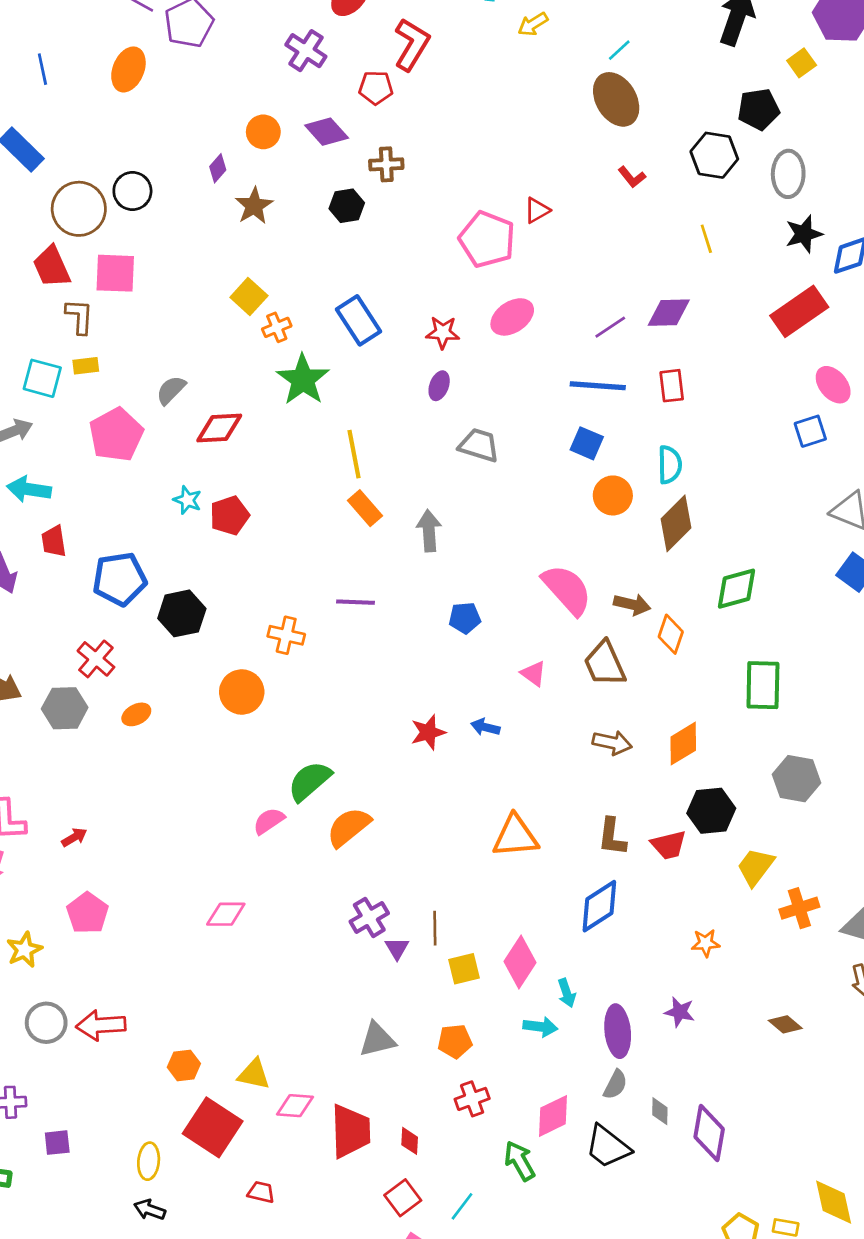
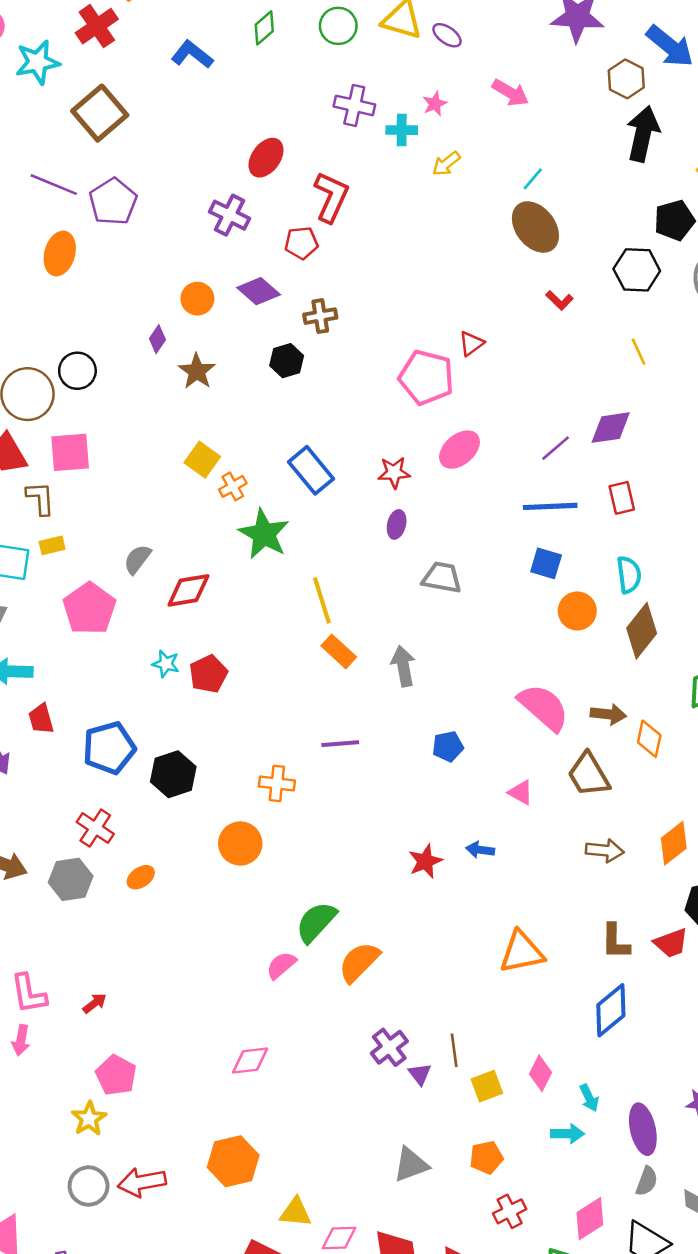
yellow star: (24, 950) -> (89, 1119), moved
pink diamond: (520, 962) -> (541, 1073), size x0.7
orange hexagon: (184, 1065) -> (233, 1161), moved, size x1.6

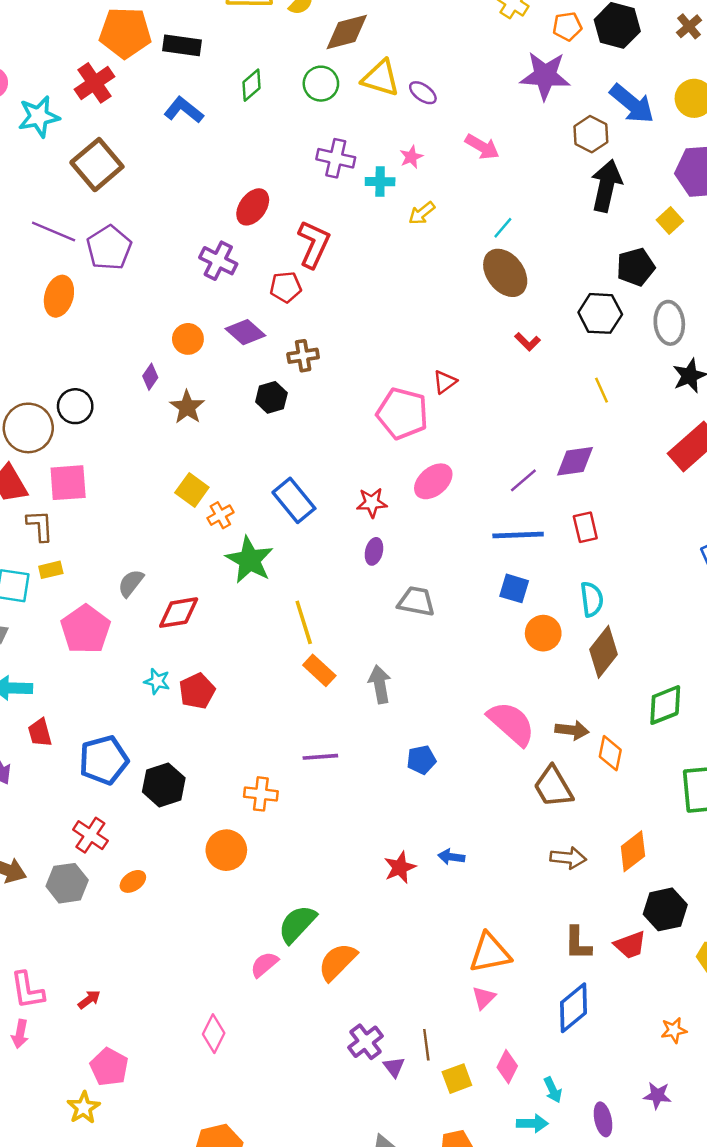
pink triangle: (521, 792) -> (484, 998), moved, turned 45
pink diamond: (250, 1060) -> (214, 1034), moved, turned -57
purple ellipse: (643, 1129) -> (603, 1119), size x0.7

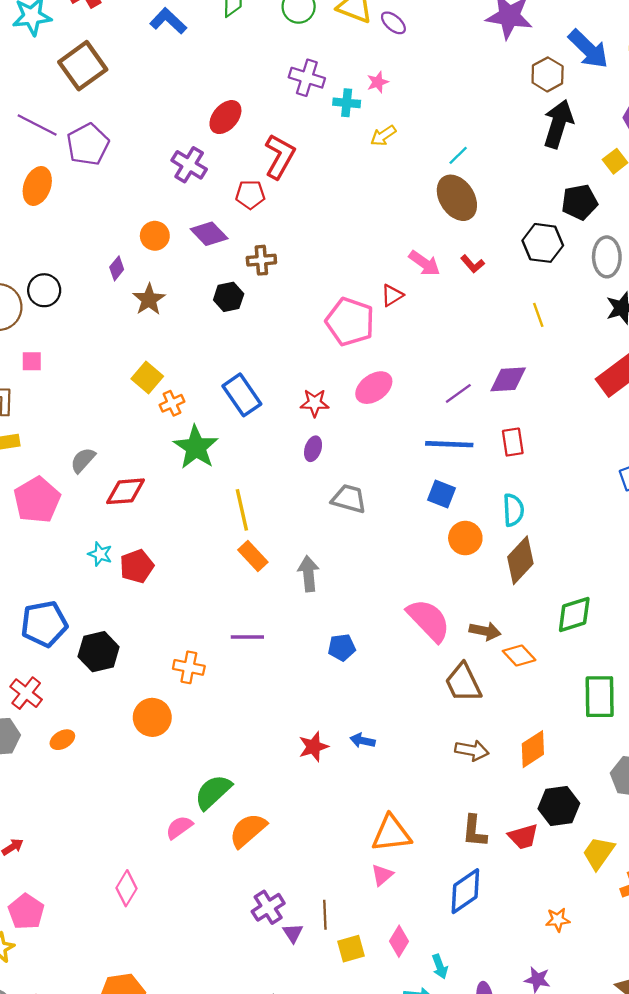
pink arrow: (482, 147) -> (424, 263), moved
pink square: (68, 483) -> (32, 361), size x0.6
orange diamond: (610, 753) -> (519, 656), turned -60

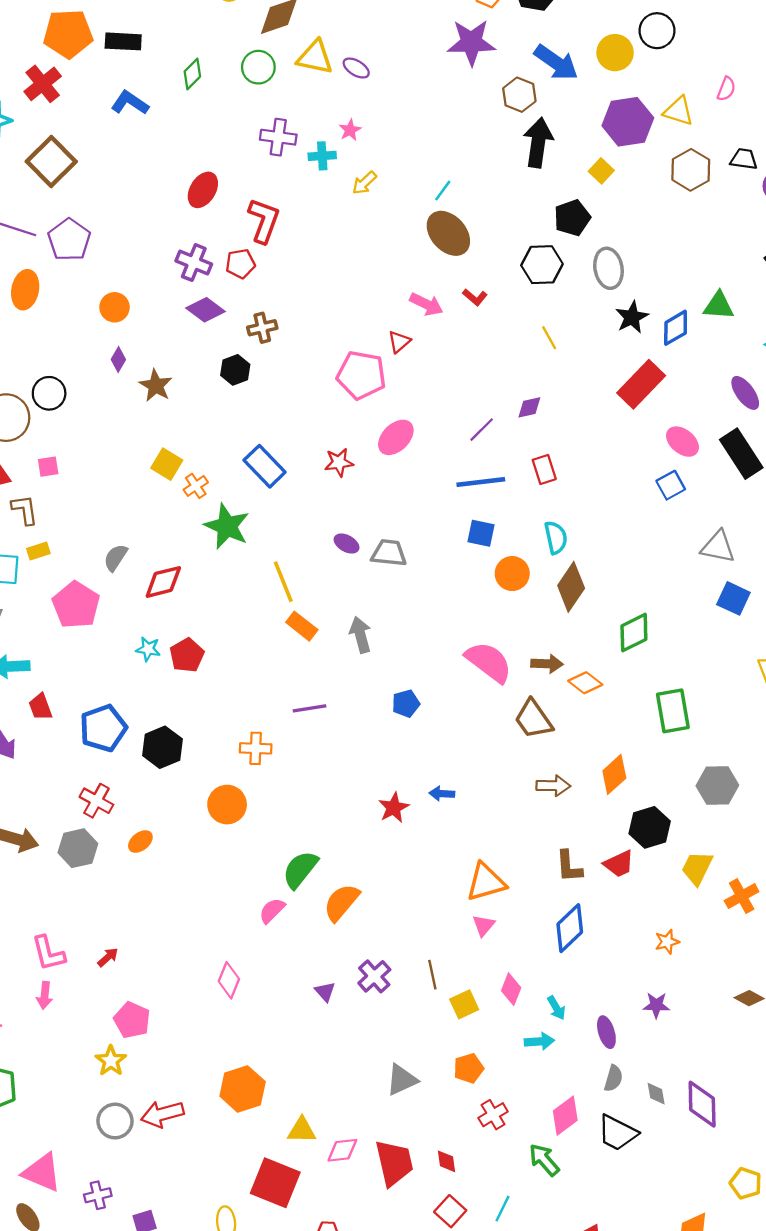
purple cross: (189, 165) -> (194, 263), moved
orange circle: (155, 236) -> (115, 307), moved
purple diamond: (508, 379) -> (529, 407), size x0.7
purple ellipse: (313, 449) -> (347, 544), moved, turned -70
purple triangle: (293, 933) -> (325, 992), moved

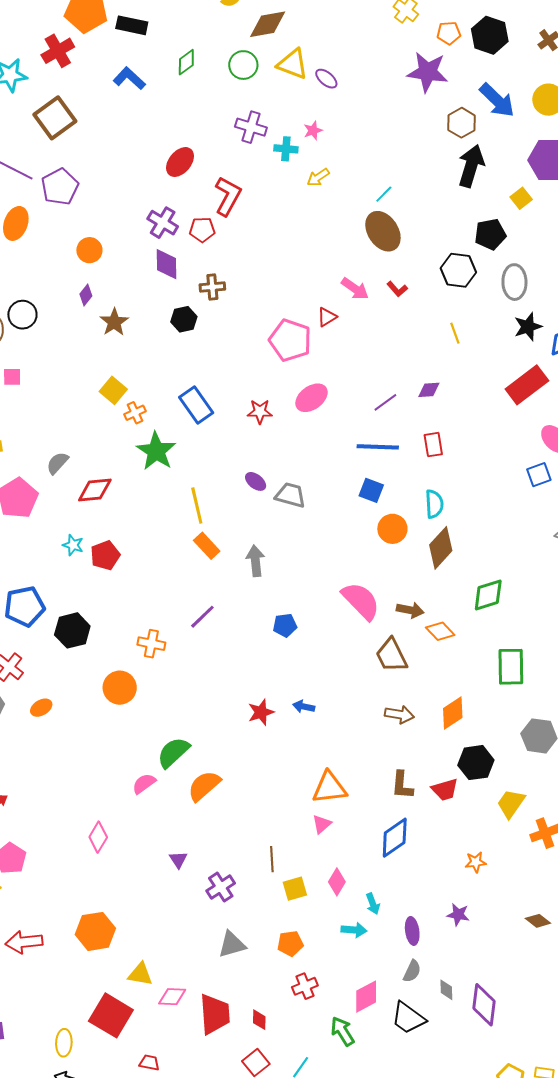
purple diamond: (205, 310) -> (166, 264), turned 44
purple line: (309, 708) -> (202, 617), turned -44
purple cross: (374, 976) -> (221, 887), moved

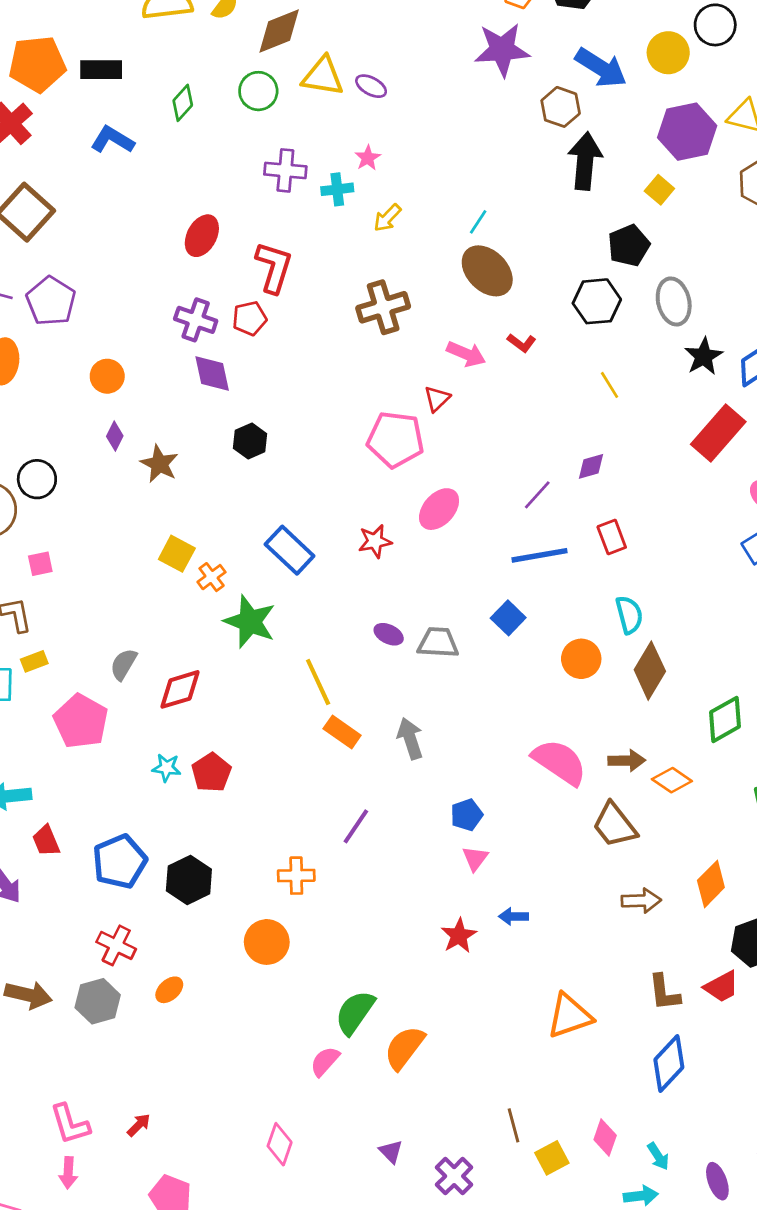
brown cross: (212, 287) -> (383, 307), moved, size x1.5
blue square: (371, 490) -> (508, 618), moved, turned 35
pink triangle: (322, 824) -> (475, 858), moved

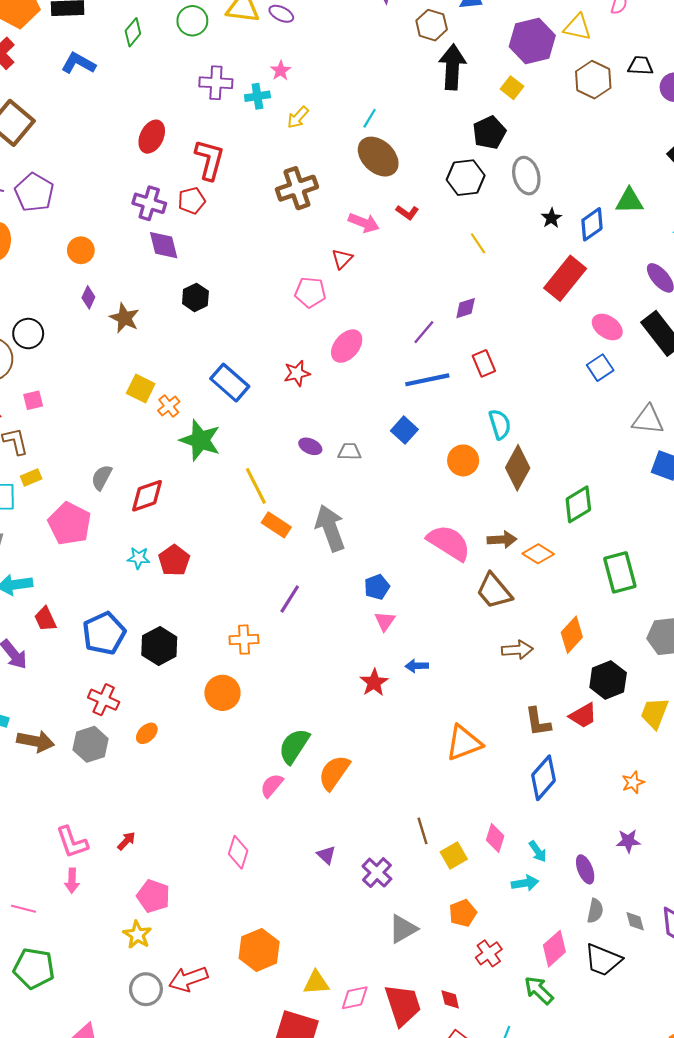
black star: (704, 356) -> (551, 218), size x0.7
pink pentagon: (395, 439) -> (310, 292), size x0.7
gray trapezoid: (438, 643) -> (350, 452), size x0.7
gray arrow: (410, 738) -> (330, 528), size x1.4

